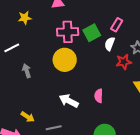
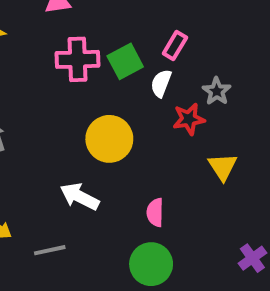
yellow circle: (65, 60) -> (109, 139), moved
pink semicircle: (99, 96) -> (155, 212), moved

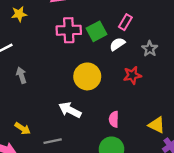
white semicircle: (161, 83) -> (117, 44), turned 35
red star: (189, 119) -> (132, 75), moved
yellow triangle: (223, 167) -> (157, 125), moved, turned -30

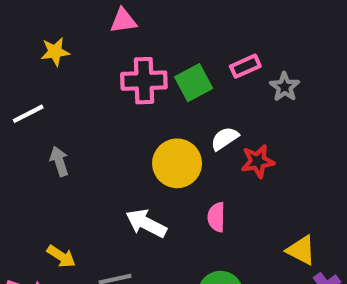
pink rectangle: (125, 22) -> (245, 66), turned 35
white semicircle: (117, 44) -> (225, 139), moved
gray star: (150, 49) -> (285, 87), moved
pink semicircle: (114, 119) -> (216, 217), moved

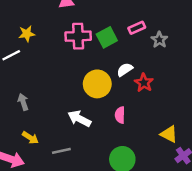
yellow star: (55, 52) -> (27, 34), moved
gray arrow: (59, 161) -> (23, 102), moved
red star: (258, 161) -> (144, 83), turned -30

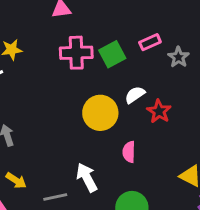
white arrow: (79, 119) -> (87, 177), moved, turned 35

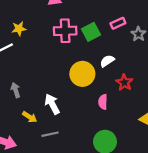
red star: (159, 111) -> (124, 82), moved
white arrow: (87, 177) -> (52, 104), moved
yellow arrow: (16, 180) -> (30, 117), moved

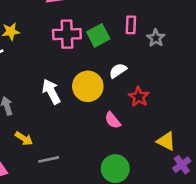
pink rectangle: (118, 23) -> (131, 25), turned -64
pink semicircle: (103, 102) -> (113, 120), turned -40
white arrow: (52, 104) -> (51, 92), moved

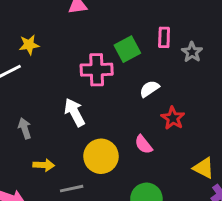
pink cross: (67, 34) -> (97, 70), moved
yellow circle: (88, 86) -> (101, 156), moved
yellow arrow: (24, 139) -> (44, 165), turned -30

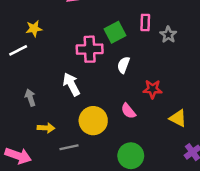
white semicircle: (149, 89) -> (123, 65), moved, turned -35
red star: (173, 118) -> (153, 89), turned -30
yellow triangle: (204, 168) -> (178, 118), moved

